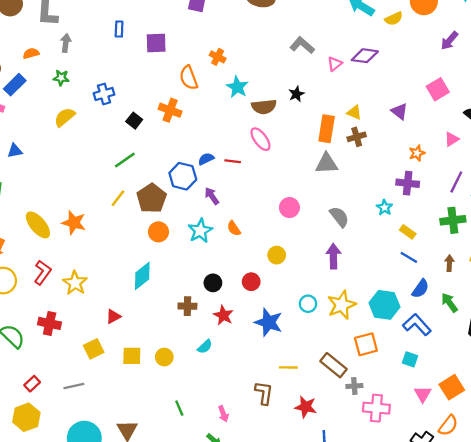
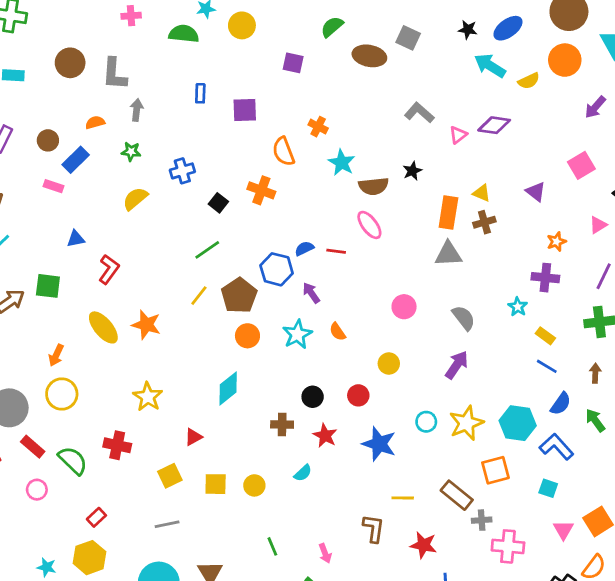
purple arrow: (333, 256) -> (457, 365), turned 35
red L-shape: (43, 272) -> (109, 269), moved
gray line: (74, 386) -> (167, 524), moved

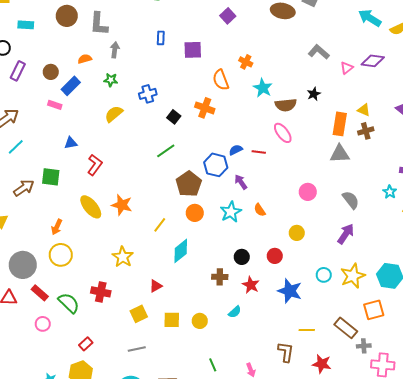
purple square: (293, 63) -> (228, 16), turned 35
yellow line: (199, 296) -> (160, 225), moved

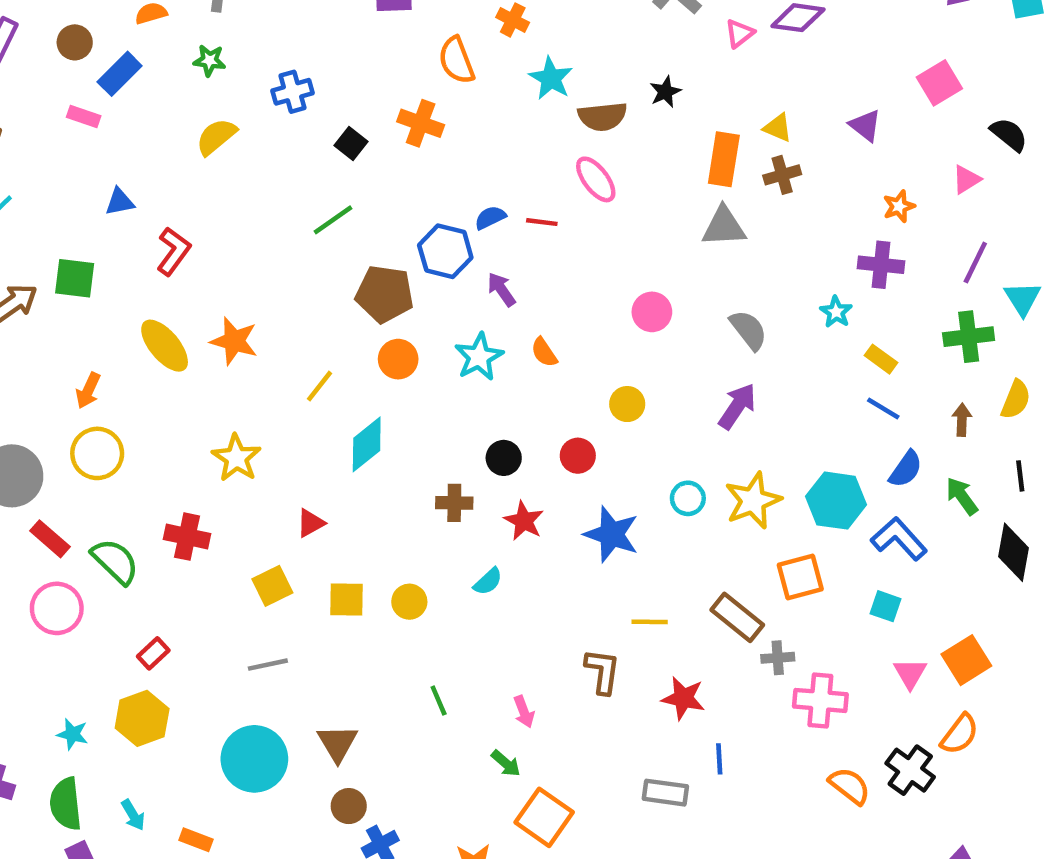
brown pentagon: (189, 184) -> (385, 294), turned -30
pink circle: (43, 324) -> (57, 608), size x1.5

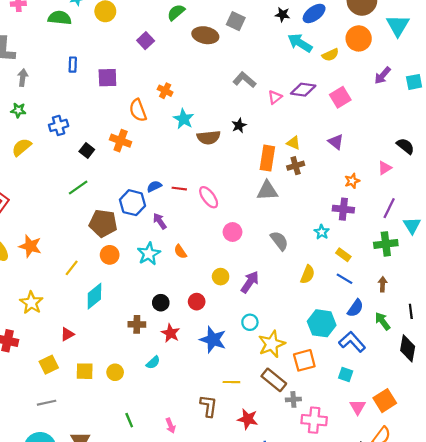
pink square: (939, 83) -> (340, 97), moved
pink ellipse: (596, 179) -> (209, 197), moved
yellow semicircle: (1016, 400) -> (308, 274), moved
purple arrow: (737, 406) -> (250, 282), moved
yellow star: (753, 501) -> (272, 344), moved

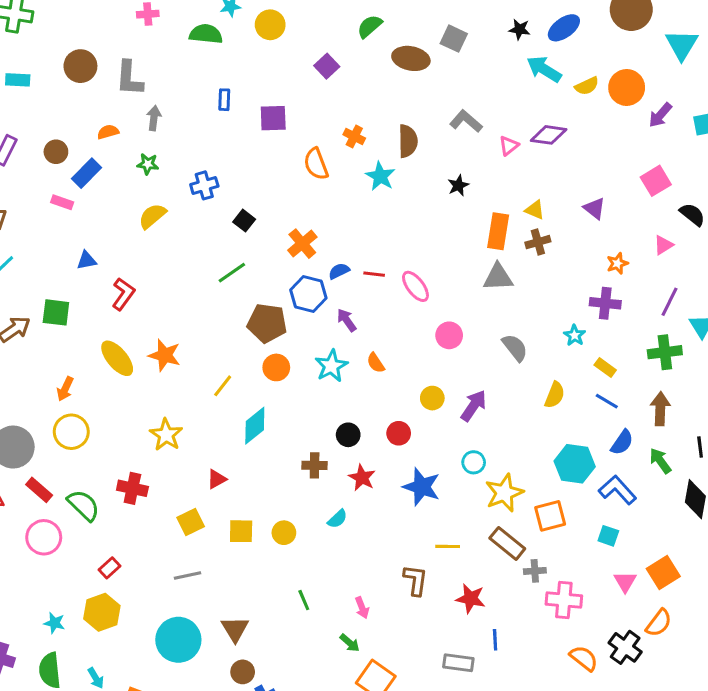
orange circle: (359, 38) -> (627, 87), moved
pink square: (340, 97) -> (656, 181), moved
brown semicircle: (209, 137) -> (408, 141), moved, turned -85
orange cross: (121, 141) -> (302, 244), moved, turned 30
brown arrow: (383, 284) -> (660, 409), size x1.5

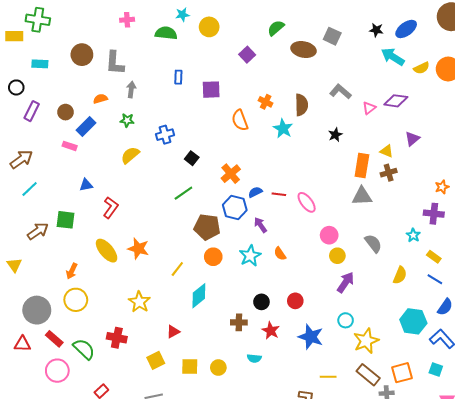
purple triangle: (594, 208) -> (412, 139), moved, turned 42
yellow circle: (432, 398) -> (337, 256), moved
orange square: (550, 516) -> (402, 373), moved
cyan semicircle: (337, 519) -> (254, 358), turned 48

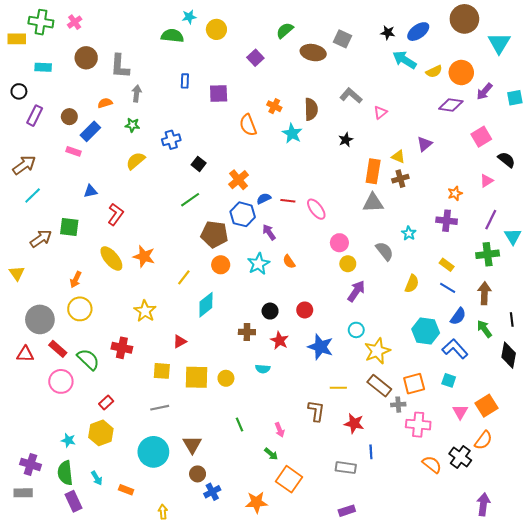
pink cross: (127, 20) -> (75, 22), moved, turned -32
purple diamond: (396, 101) -> (451, 105), moved
cyan star: (413, 235) -> (409, 233), moved
yellow square: (156, 360) -> (162, 371), turned 30
yellow square: (190, 367) -> (196, 377), size x1.4

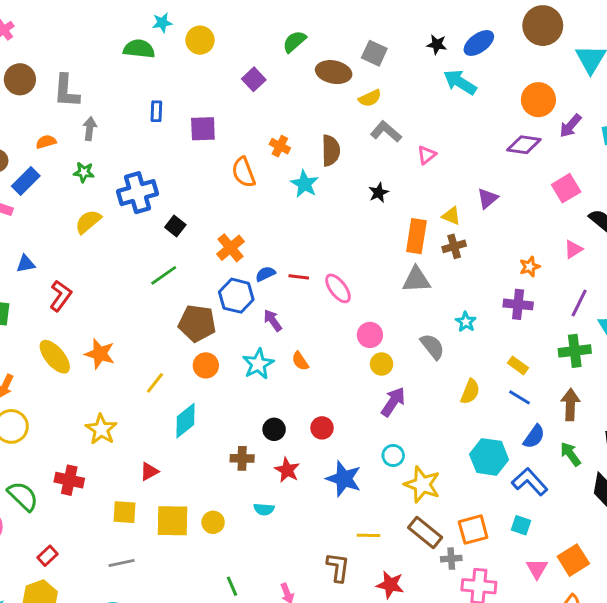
yellow semicircle: (434, 71) -> (370, 98), moved
blue cross: (171, 140) -> (138, 193), size x1.5
yellow star: (377, 351) -> (422, 485), turned -30

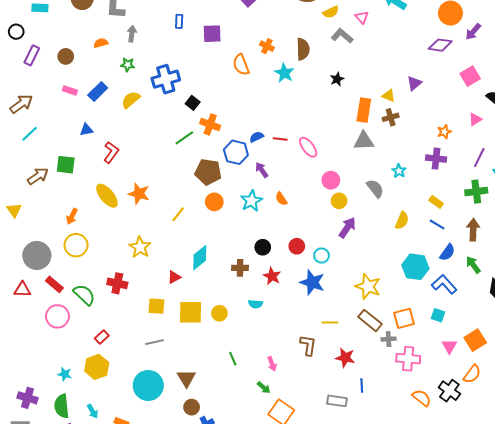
pink triangle: (427, 155) -> (362, 17), moved, turned -32
blue rectangle: (26, 181) -> (98, 91), moved
orange cross: (231, 248) -> (210, 124), moved, turned -30
cyan diamond: (185, 421) -> (200, 258), moved
cyan circle: (393, 455) -> (322, 255), moved

